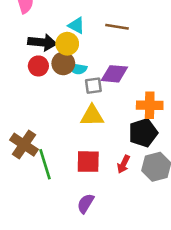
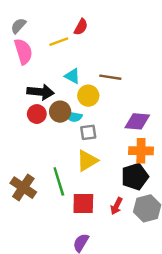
yellow circle: (67, 44) -> (88, 96), moved
purple diamond: (114, 74) -> (137, 121), moved
yellow triangle: (92, 116) -> (87, 161), turned -30
green line: (45, 164) -> (59, 181), moved

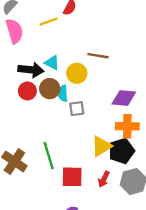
cyan triangle: (72, 76) -> (52, 63), moved
cyan semicircle: (74, 116) -> (63, 93), turned 77
yellow triangle: (87, 161) -> (101, 146), moved

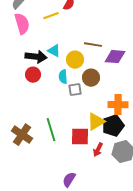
brown circle: (50, 89) -> (91, 78), moved
purple diamond: (124, 98) -> (115, 57), moved
red square: (72, 177) -> (80, 137), moved

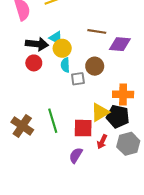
yellow circle: (75, 60) -> (62, 48), moved
black pentagon: (113, 126) -> (118, 116), turned 30
purple semicircle: (69, 180) -> (76, 155), moved

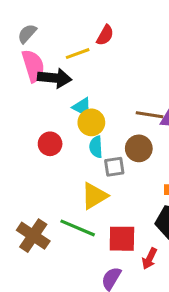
brown line: (97, 31) -> (149, 115), moved
black arrow: (37, 44) -> (55, 78), moved
yellow triangle: (100, 112) -> (94, 196), moved
green line: (53, 121) -> (78, 228), turned -50

